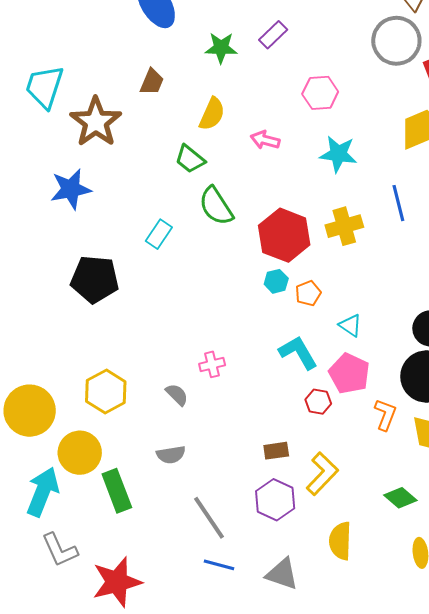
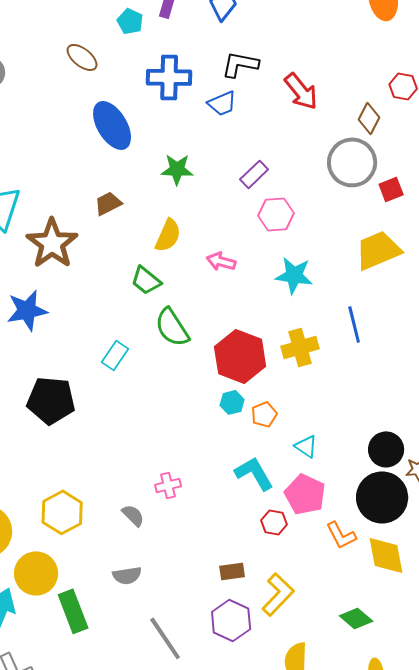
purple rectangle: (273, 35) -> (254, 174), moved
brown trapezoid: (152, 82) -> (108, 203), turned -140
orange L-shape: (385, 415) -> (341, 535), turned 132

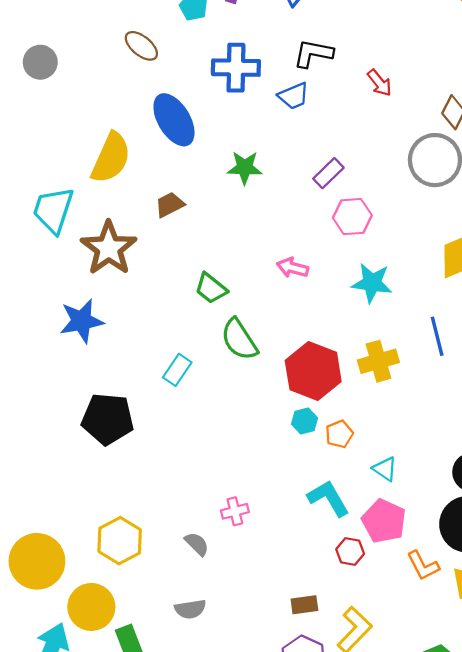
red arrow: (301, 91) -> (380, 83), size x0.7
yellow semicircle: (168, 235) -> (111, 158), moved, size x1.4

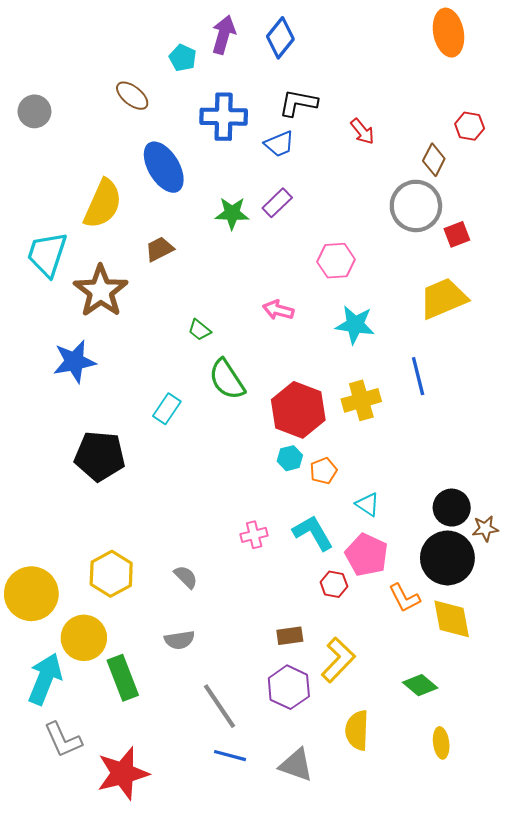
purple rectangle: (328, 173) -> (277, 203), moved
green trapezoid: (211, 288) -> (199, 330), size x0.7
pink cross: (235, 511) -> (254, 535), moved

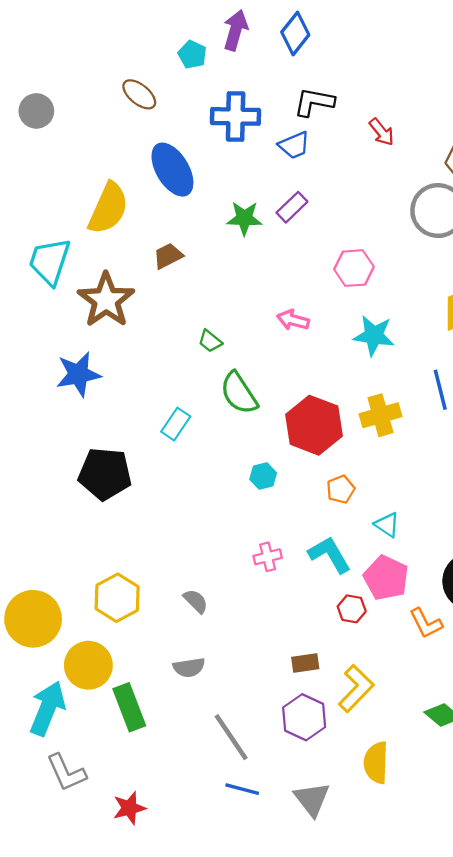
cyan hexagon: (290, 458) -> (263, 476), moved
gray triangle: (296, 765) -> (312, 799), turned 33
red star: (123, 773) -> (129, 808), size x0.6

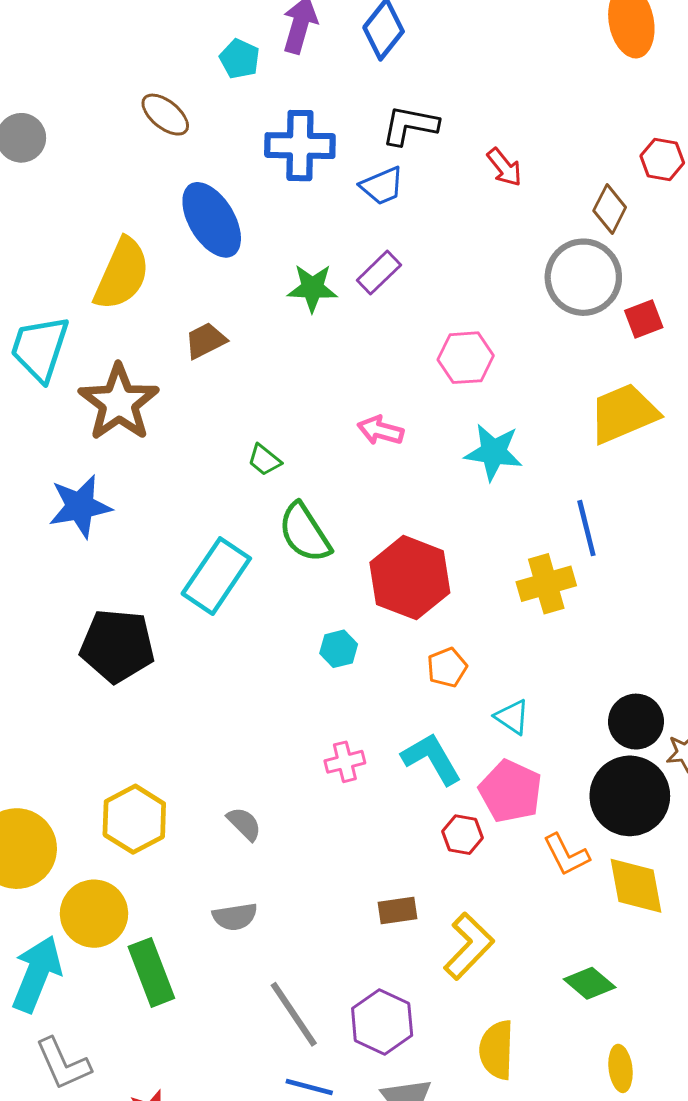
yellow cross: (380, 415) -> (546, 584), moved
cyan rectangle: (176, 424) -> (216, 576), size x1.6
purple hexagon: (304, 717) -> (382, 1022), moved

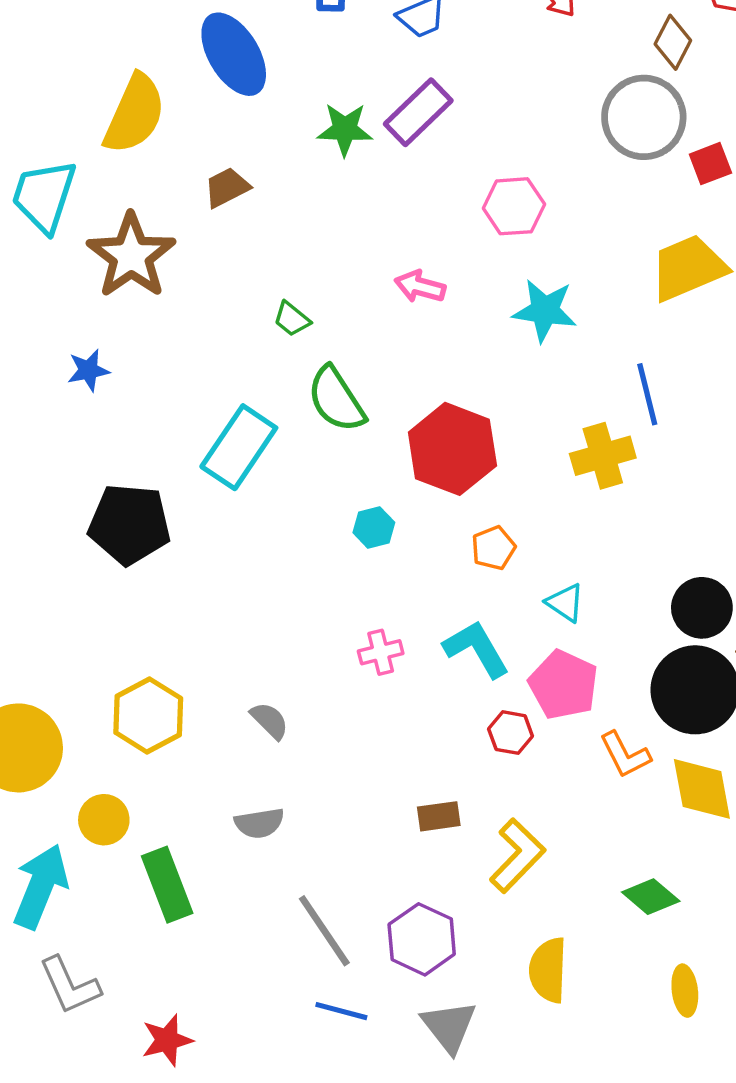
purple rectangle: (379, 273) -> (418, 112), size x1.4
blue star: (80, 506) -> (88, 370), size x0.6
yellow circle: (94, 914) -> (104, 820), size x0.7

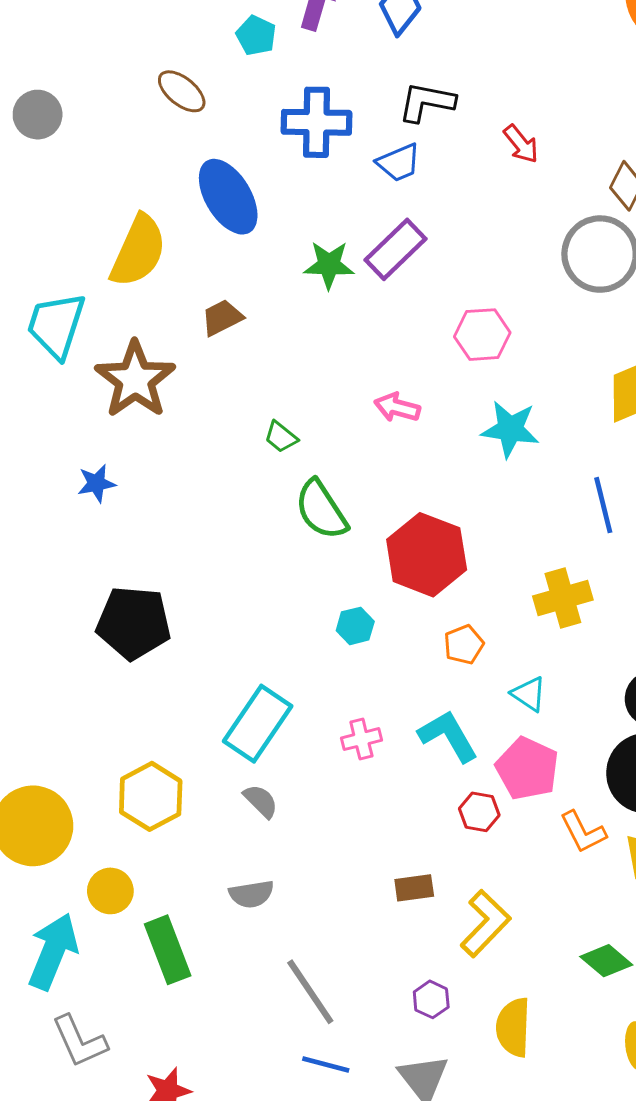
cyan rectangle: (239, 447) -> (258, 724), moved
yellow cross: (603, 456) -> (563, 598), moved
purple hexagon: (422, 939) -> (431, 999), moved, size x0.6

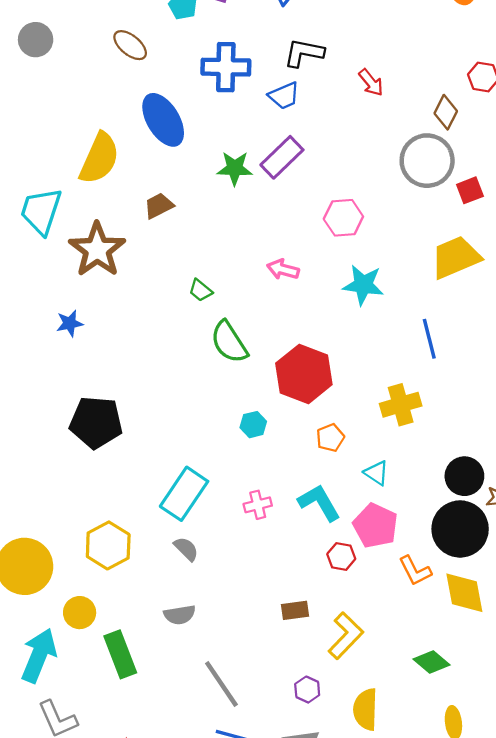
gray circle: (38, 115) -> (36, 40), moved

